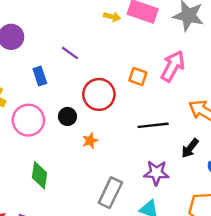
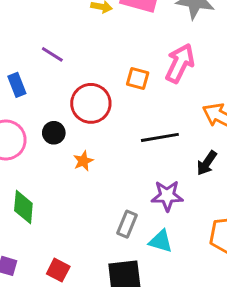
gray rectangle: (110, 193) -> (127, 224), moved, size x0.7

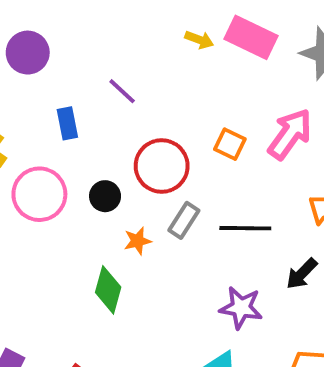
green diamond: (23, 207) -> (108, 290), moved
gray rectangle: (127, 224) -> (184, 220), moved

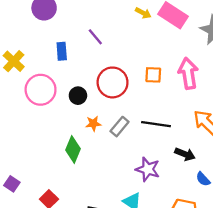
pink arrow: (290, 134) -> (188, 73), turned -52
orange square: (230, 144) -> (153, 75), turned -30
gray rectangle: (184, 220) -> (120, 127), moved
black arrow: (302, 274) -> (185, 154), turned -120

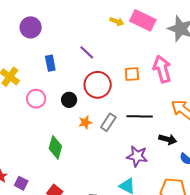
purple line: (95, 37) -> (87, 52), moved
pink circle: (41, 90) -> (36, 99), size x0.7
green diamond: (73, 149) -> (55, 147), moved

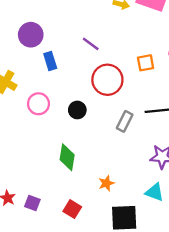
purple circle: (31, 27) -> (31, 35), moved
black circle: (69, 100) -> (77, 110), moved
orange star: (85, 122) -> (106, 183), moved

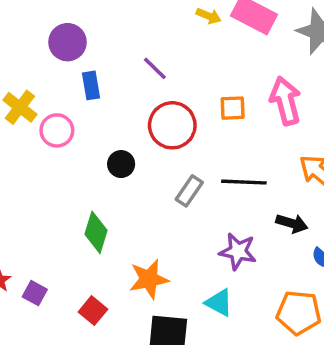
pink circle: (38, 104) -> (57, 130), moved
orange star: (106, 183) -> (149, 279), size x1.6

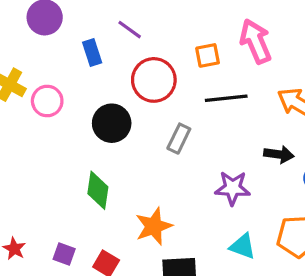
blue rectangle: (91, 85) -> (92, 53), moved
black circle: (121, 164) -> (112, 123), size x1.5
black line: (244, 182) -> (226, 98), moved
purple square: (35, 293) -> (64, 254), moved
cyan triangle: (219, 303) -> (243, 246), moved

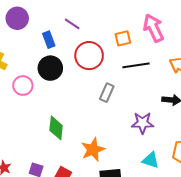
pink circle: (47, 101) -> (23, 86), moved
black circle: (112, 123) -> (50, 68), moved

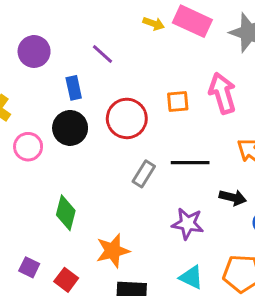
purple line: (72, 24) -> (102, 54), moved
black line: (136, 65) -> (190, 163), moved

